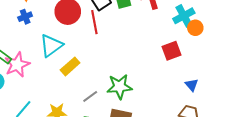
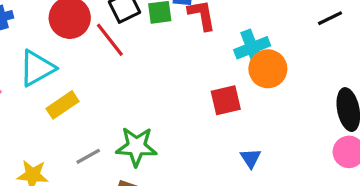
red line: (94, 22) -> (110, 40), turned -35
orange circle: (195, 28) -> (268, 69), size x1.5

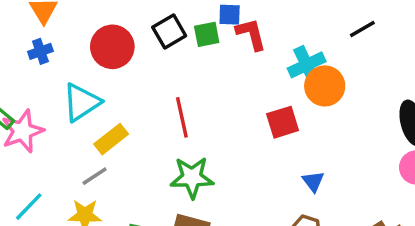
black line: (330, 18) -> (362, 29), moved
red line: (110, 40) -> (182, 117), moved, turned 30
gray line: (88, 156) -> (95, 176), moved

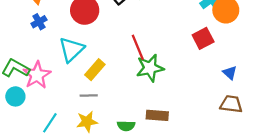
gray line: (95, 176) -> (89, 95), turned 42
green star: (192, 177) -> (150, 68), moved

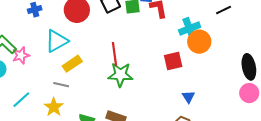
pink star: (37, 75) -> (21, 55), size x0.7
yellow star: (87, 122) -> (54, 107), turned 30

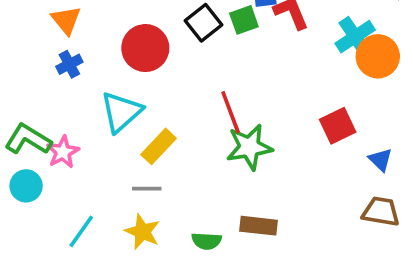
red square: (173, 61) -> (338, 126), moved

